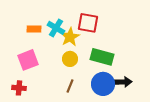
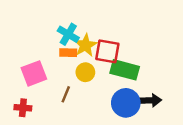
red square: (88, 23) -> (107, 51), moved
orange rectangle: (34, 29) -> (68, 53), moved
brown line: (70, 86) -> (66, 94), moved

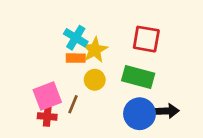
red square: (107, 51) -> (146, 39), moved
pink square: (34, 73) -> (47, 96), moved
red cross: (23, 108) -> (47, 116), moved

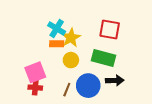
brown line: (73, 104) -> (67, 90), moved
black arrow: (167, 111) -> (115, 80), moved
blue circle: (140, 114) -> (88, 86), moved

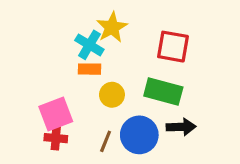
yellow star: (71, 38) -> (112, 27), moved

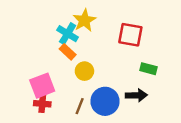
orange rectangle: (89, 69) -> (68, 52), turned 42
green rectangle: (163, 92) -> (148, 69), moved, size x0.6

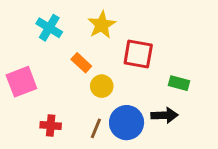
cyan cross: (68, 34) -> (49, 28), moved
red square: (130, 35) -> (138, 54), moved
pink square: (42, 86) -> (21, 82), moved

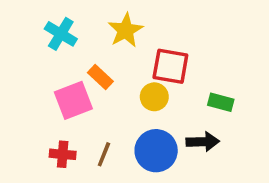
pink square: (21, 82) -> (73, 100), moved
yellow circle: (102, 86) -> (154, 97), moved
brown line: (96, 128) -> (104, 154), moved

